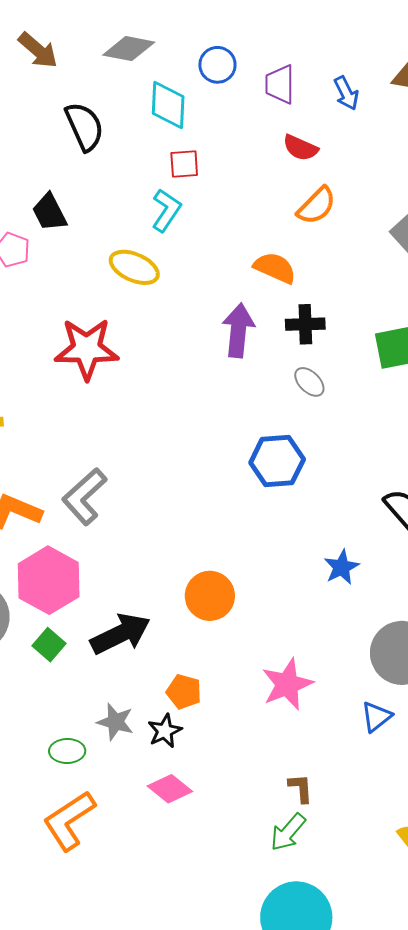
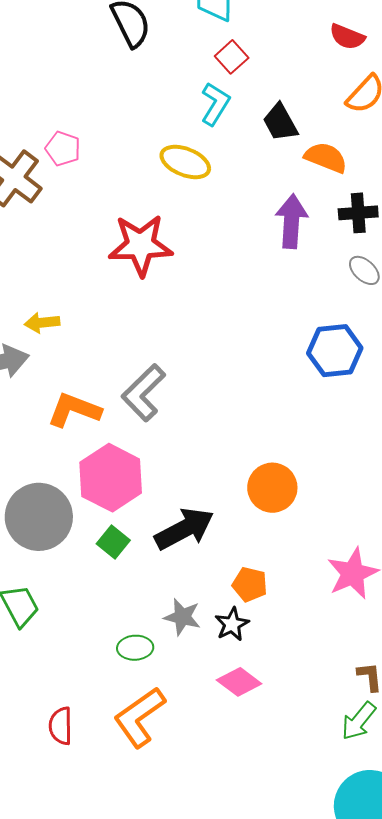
red square: (184, 164) -> (232, 57), turned -36
black trapezoid: (49, 212) -> (280, 122), moved

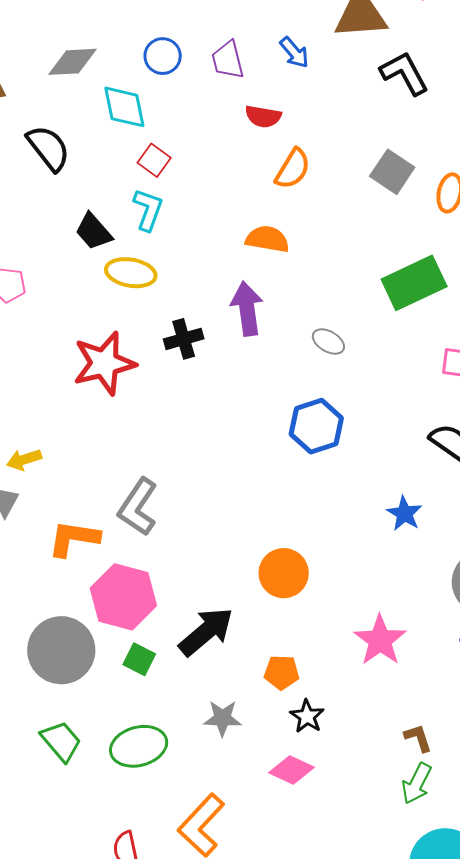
black trapezoid: (280, 122) -> (94, 232), moved
black cross: (358, 213) -> (184, 339), moved
black star: (232, 624) -> (307, 716), moved
green ellipse: (135, 648) -> (139, 746), moved, size x1.6

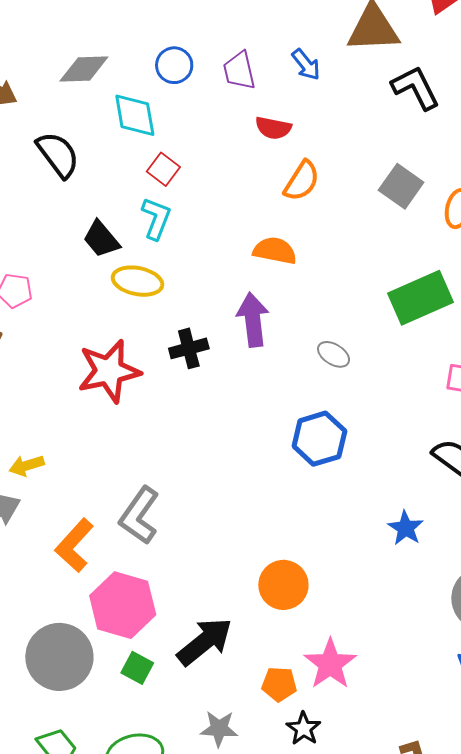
orange L-shape: (74, 538) -> (74, 545), turned -58
pink star: (380, 640) -> (330, 664), moved

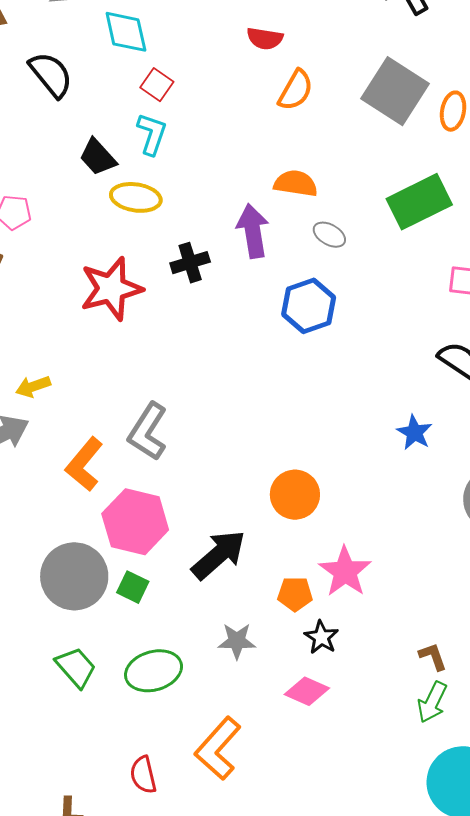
gray square: (401, 186) -> (395, 91), size x1.5
orange semicircle: (275, 251) -> (296, 183), moved
gray ellipse: (334, 354) -> (329, 235), moved
blue hexagon: (319, 439) -> (309, 306), moved
green square: (137, 668) -> (133, 587), moved

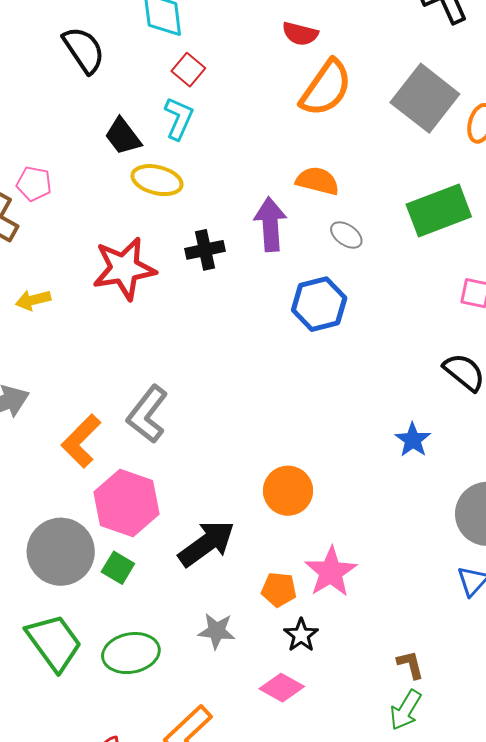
orange semicircle: (296, 90) -> (326, 88), size x1.4
yellow arrow: (33, 387) -> (33, 300), moved
green trapezoid: (76, 667) -> (54, 642), size x1.4

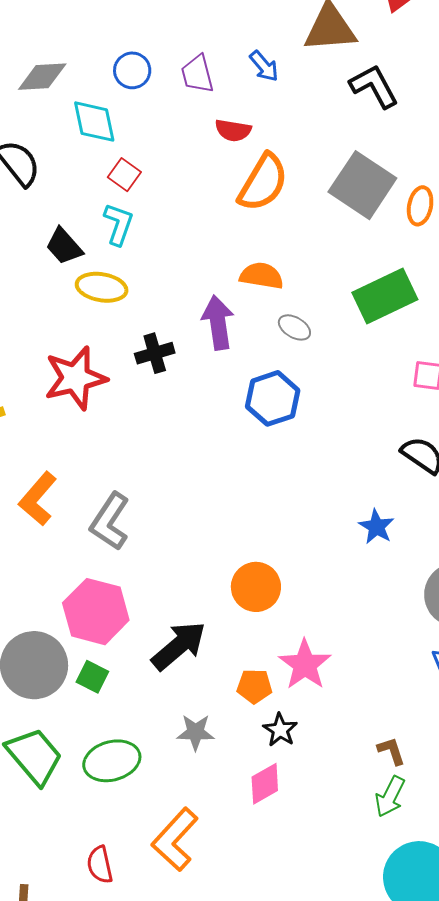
orange L-shape: (81, 441) -> (38, 499), moved
pink diamond: (282, 688) -> (265, 784), turned -54

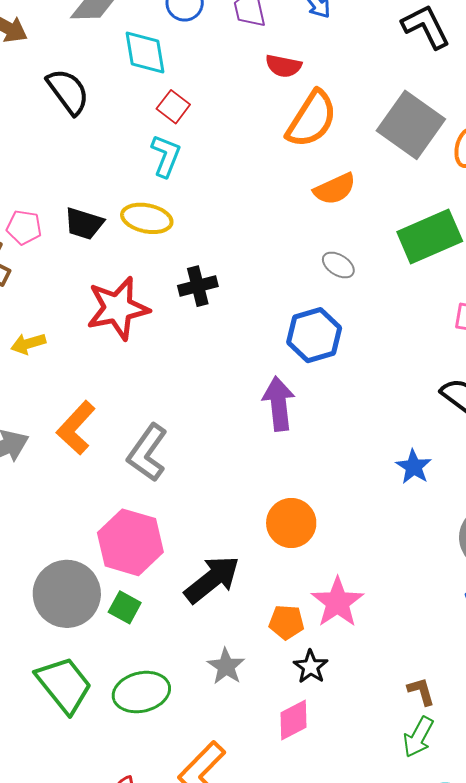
black trapezoid: (64, 246) -> (84, 224), moved, turned -33
orange semicircle: (262, 276) -> (335, 189), moved, turned 144
purple arrow: (218, 323) -> (279, 404), moved
gray star: (196, 732) -> (226, 666), turned 30

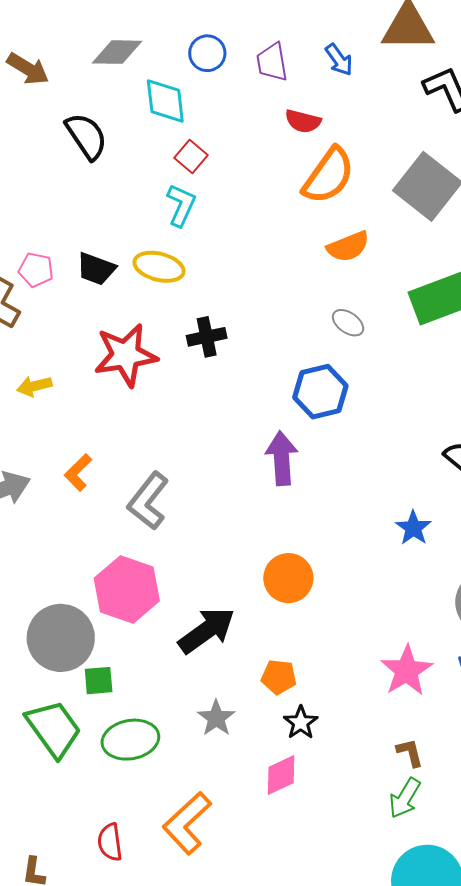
orange L-shape: (76, 428) -> (78, 472), size x0.7
pink star: (337, 602) -> (407, 671), moved
green square: (125, 607) -> (99, 681), moved, turned -36

